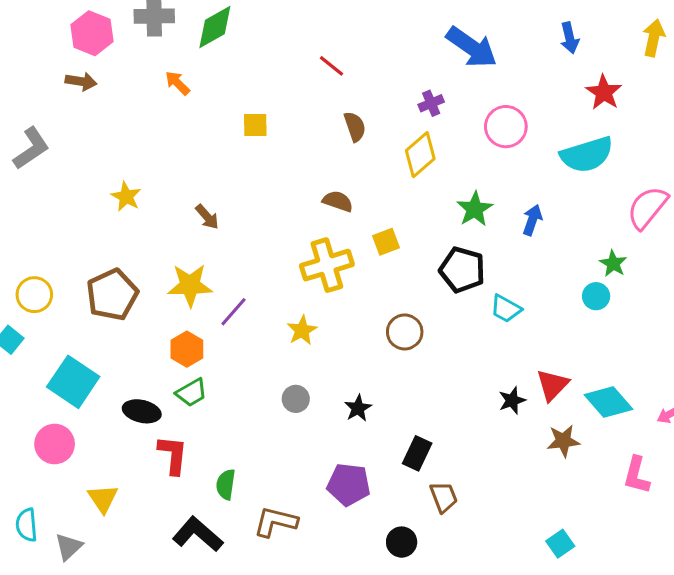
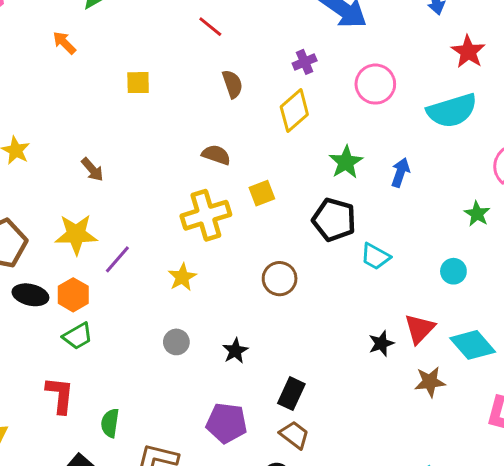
cyan circle: (596, 296) -> (453, 271), moved
black ellipse: (142, 411) -> (30, 295), moved
brown trapezoid: (444, 497) -> (294, 435), moved, turned -32

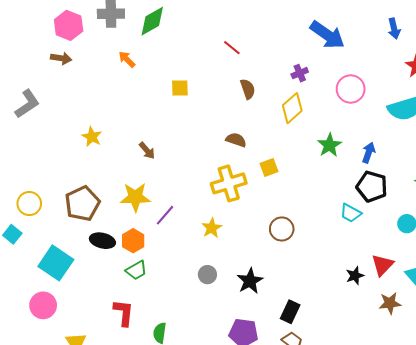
black pentagon: (334, 220) -> (372, 187), moved
black star: (235, 351) -> (250, 281), size x1.4

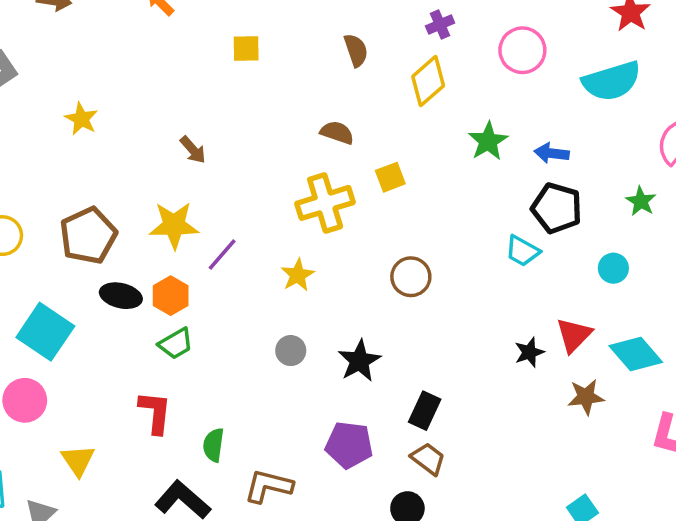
yellow star: (92, 137) -> (81, 119), moved
blue arrow: (369, 153) -> (552, 153), turned -102

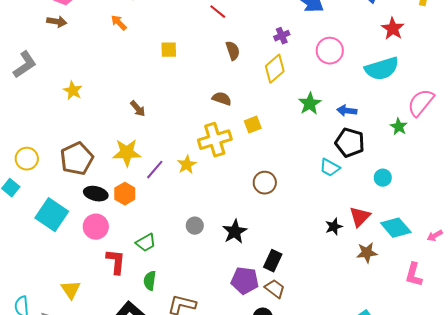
green star: (641, 201) -> (399, 127), moved
yellow star: (298, 275) -> (187, 165), moved
green trapezoid: (176, 344) -> (146, 243), moved
pink circle: (25, 400) -> (96, 227), moved
purple pentagon: (349, 445) -> (245, 281), moved

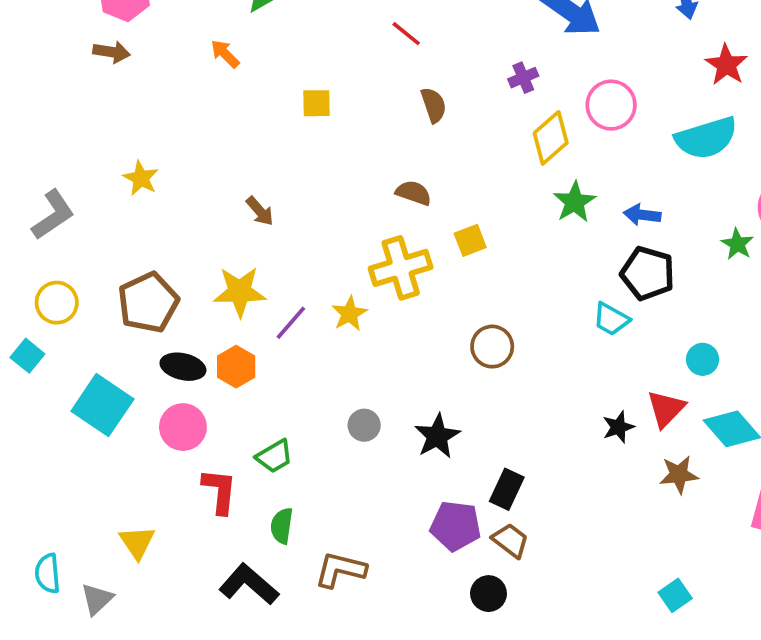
gray L-shape: (25, 65) -> (53, 215), moved
yellow diamond: (275, 69) -> (551, 138), moved
cyan circle: (383, 178) -> (703, 359), moved

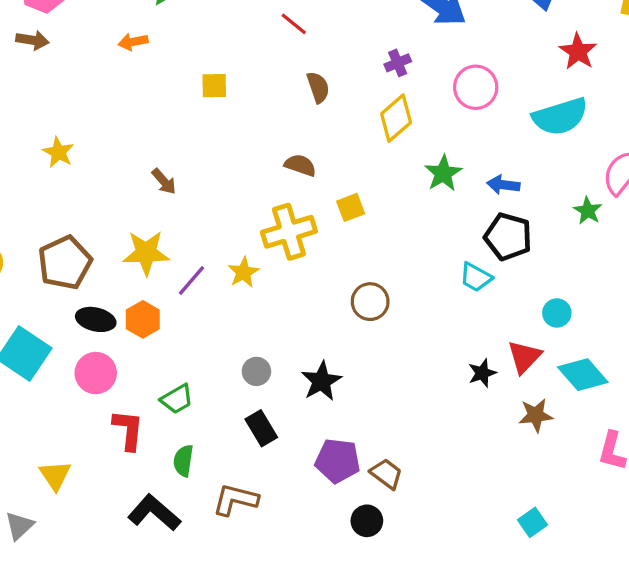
orange arrow: (225, 54) -> (133, 42), turned -56
yellow diamond: (551, 138) -> (396, 118), moved
black rectangle: (507, 489) -> (261, 428), moved, turned -56

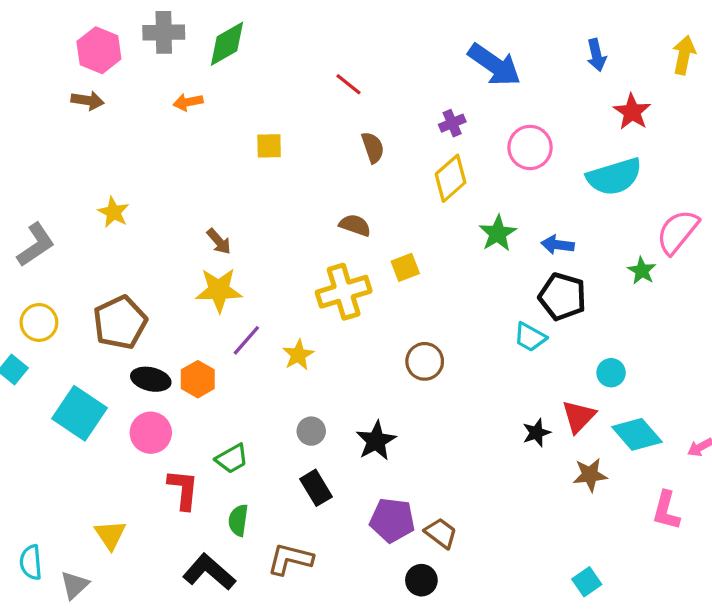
yellow star: (146, 253) -> (219, 290), moved
yellow star: (243, 272) -> (298, 355), moved

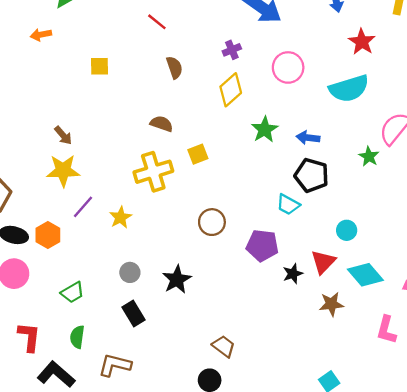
red L-shape: (183, 489) -> (29, 337), moved
purple pentagon: (392, 520) -> (262, 246), moved

